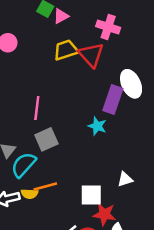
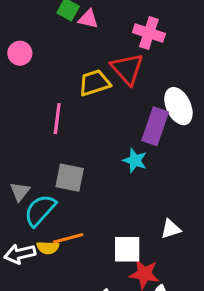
pink triangle: (61, 16) -> (88, 19), turned 42
yellow trapezoid: (66, 50) -> (94, 83), moved
pink line: (37, 108) -> (57, 119), moved
gray square: (46, 139) -> (70, 178), turned 35

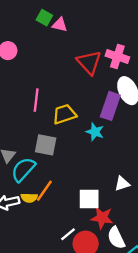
pink cross: (149, 33) -> (117, 56), moved
yellow trapezoid: (94, 83) -> (64, 114), moved
orange line: (68, 238) -> (44, 191), turned -40

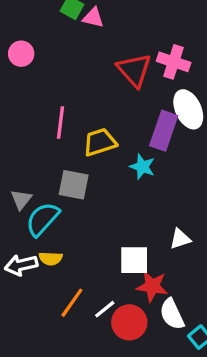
orange line: (44, 191) -> (72, 303), moved

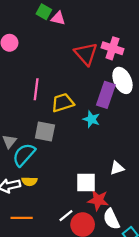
orange line: (72, 303) -> (22, 218), moved, turned 55

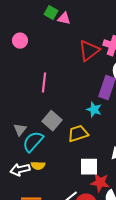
red triangle: (86, 54) -> (89, 51), turned 35
yellow trapezoid: (63, 103) -> (78, 134), moved
gray square: (45, 131) -> (52, 121), turned 30

